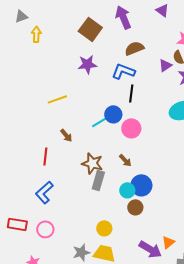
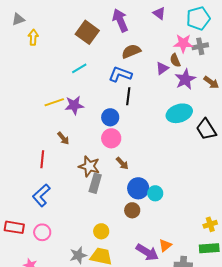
purple star: (87, 64) -> (74, 105), moved
cyan line: (99, 122) -> (79, 68), moved
pink circle: (131, 128) -> (111, 138), moved
cyan circle: (127, 190) -> (155, 193), moved

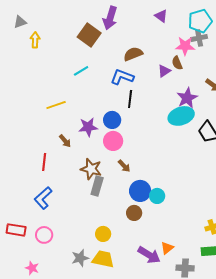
purple arrow: (120, 20) -> (110, 18), moved, turned -140
gray cross: (200, 46) -> (199, 38), moved
purple star: (185, 79) -> (187, 98), moved
purple star: (74, 105) -> (88, 127), moved

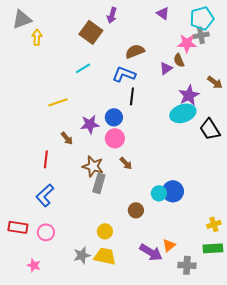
purple arrow: (110, 18) -> (112, 15), size x0.7
gray triangle: (20, 22) -> (22, 19), size x1.5
blue circle: (140, 191) -> (173, 191), moved

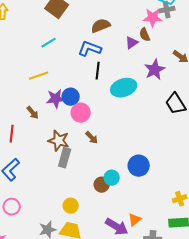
yellow line: (58, 102) -> (39, 76), moved
cyan ellipse: (183, 113) -> (124, 88), moved
blue circle: (114, 117) -> (71, 97), moved
cyan circle: (159, 193) -> (112, 178), moved

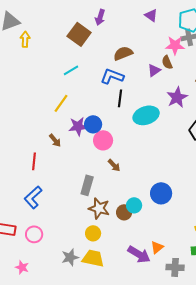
yellow line: (39, 76) -> (61, 103), turned -36
brown star: (59, 141) -> (99, 208), moved

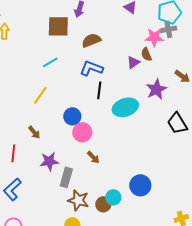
brown square: (79, 34) -> (58, 26), turned -35
brown semicircle: (123, 53) -> (91, 40), moved
purple star: (78, 126) -> (49, 161), moved

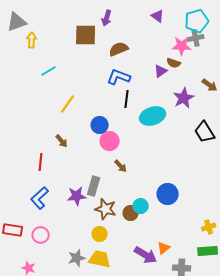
brown semicircle: (146, 54) -> (174, 63), turned -48
cyan line: (50, 62) -> (49, 71), moved
purple star: (49, 161) -> (77, 196), moved

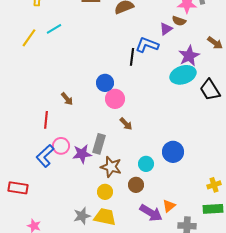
blue L-shape: (119, 77) -> (147, 45), moved
yellow line: (68, 104) -> (29, 38), moved
cyan ellipse: (153, 116) -> (183, 75), moved
brown circle: (131, 213) -> (136, 185), moved
pink circle: (41, 235) -> (61, 146), moved

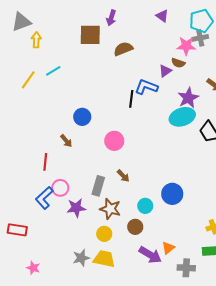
blue circle: (105, 83) -> (82, 117), moved
brown arrow: (126, 124) -> (123, 176), moved
purple star: (82, 154) -> (76, 208), moved

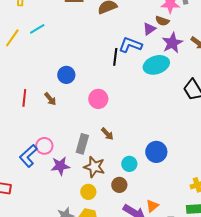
purple star: (188, 98) -> (172, 43), moved
cyan ellipse: (182, 117) -> (156, 65), moved
red line: (45, 162) -> (24, 98), moved

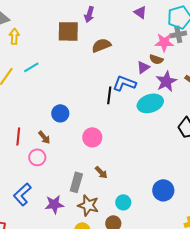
pink circle: (44, 146) -> (37, 157), moved
blue circle: (156, 152) -> (163, 190), moved

